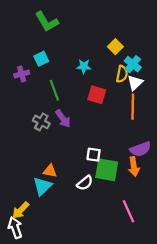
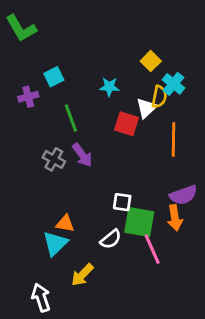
green L-shape: (47, 22) -> (21, 28), moved
white triangle: (135, 83) -> (146, 108), moved
yellow arrow: (21, 210) -> (82, 275), moved
pink line: (128, 211) -> (152, 249), moved
white arrow: (15, 228) -> (41, 298), moved

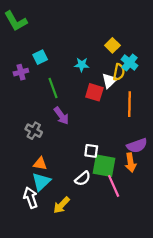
gray cross: (54, 159) -> (34, 131), moved
orange triangle: (65, 223) -> (40, 164), moved
white arrow: (41, 298) -> (31, 198), moved

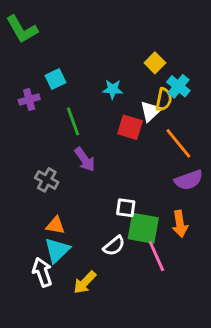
orange line: (130, 104) -> (178, 143), turned -40
purple semicircle: (137, 146) -> (189, 180), moved

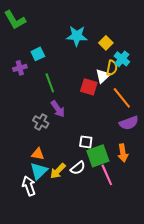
cyan star: (113, 89) -> (77, 36), moved, size x1.5
gray cross: (47, 180) -> (41, 122), moved
green square: (143, 228) -> (98, 156), turned -30
yellow arrow: (85, 282) -> (58, 171), moved

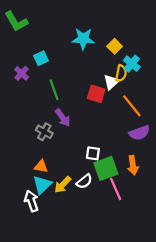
purple cross: (20, 68) -> (22, 73), turned -32

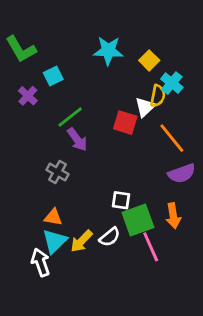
green L-shape: (16, 21) -> (21, 49), moved
green line: (54, 90) -> (70, 117), turned 72
purple arrow: (63, 118) -> (77, 140), moved

